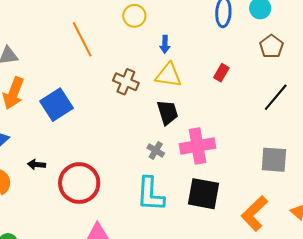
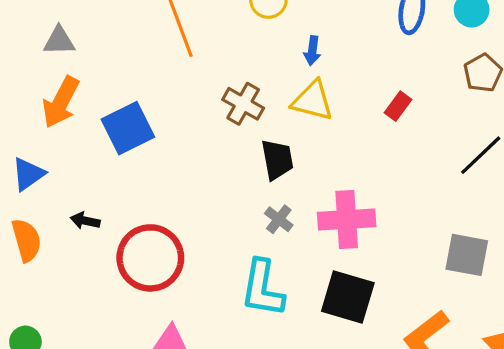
black trapezoid: (168, 112) -> (277, 160), moved

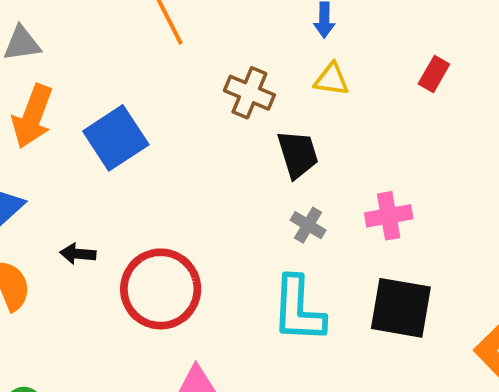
yellow triangle: (313, 101) -> (332, 79), size x0.7
pink cross: (347, 219) -> (389, 216), size x0.7

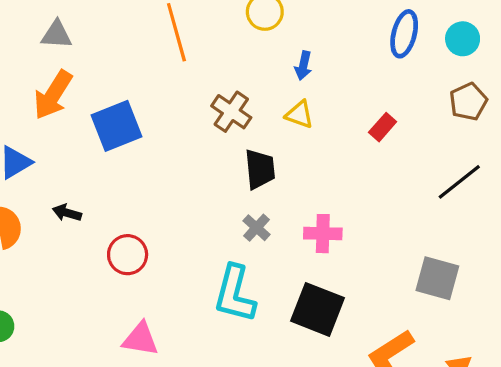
red circle: (161, 289) -> (128, 255), size x0.6

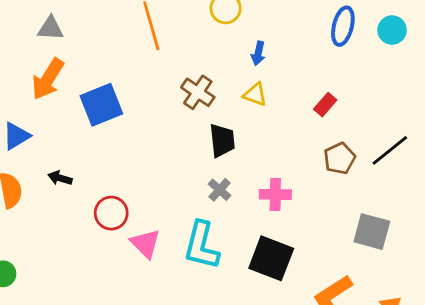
brown pentagon: (468, 102) -> (339, 158), moved
pink triangle: (140, 339) -> (145, 244), moved, turned 36

